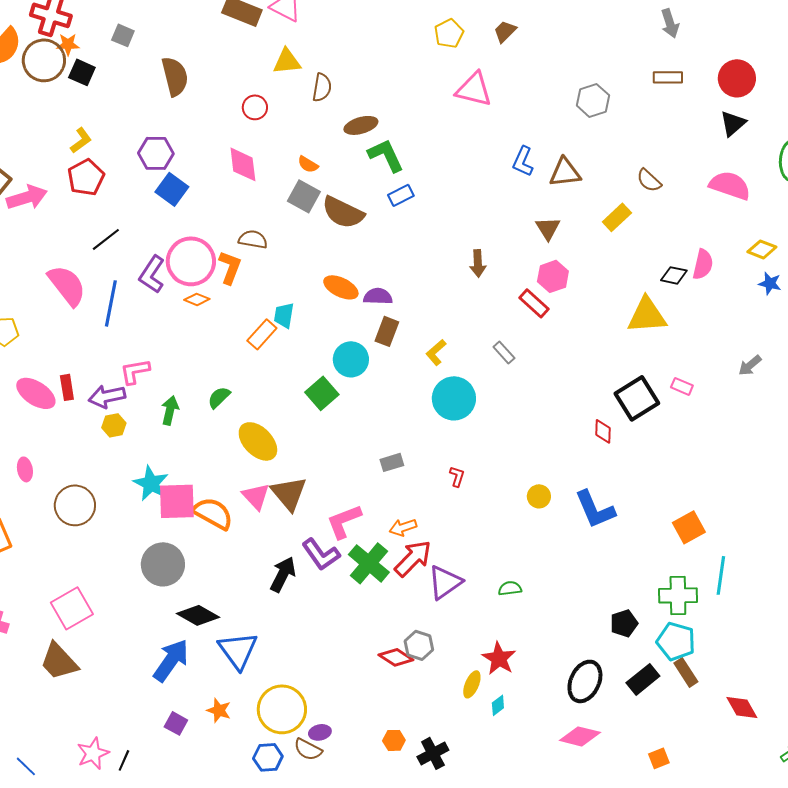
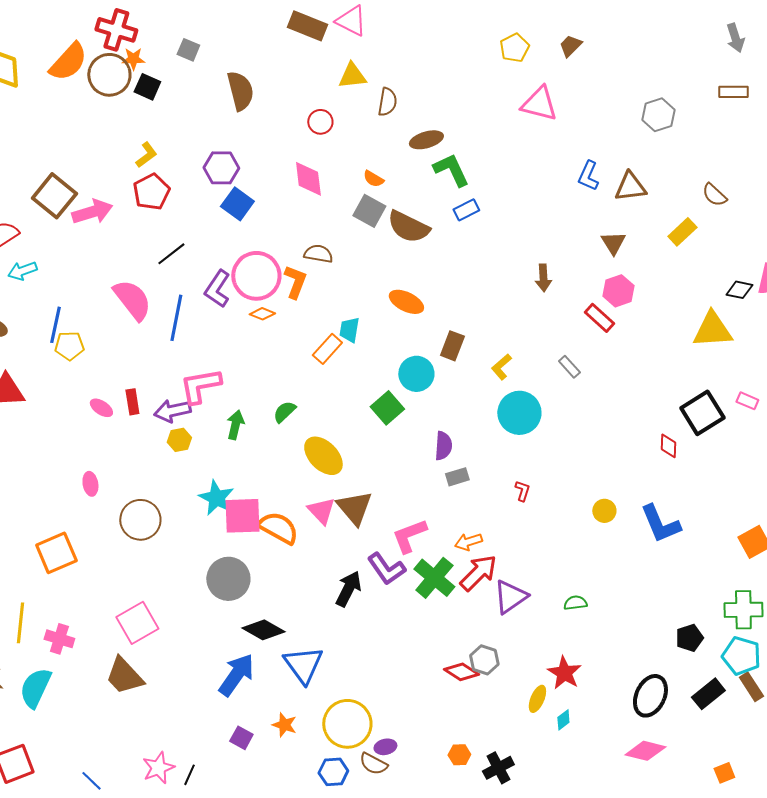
purple semicircle: (378, 296) -> (443, 446), moved, turned 92
pink L-shape: (135, 371) -> (200, 386), size x1.4
pink ellipse: (36, 393) -> (101, 408), size x0.6

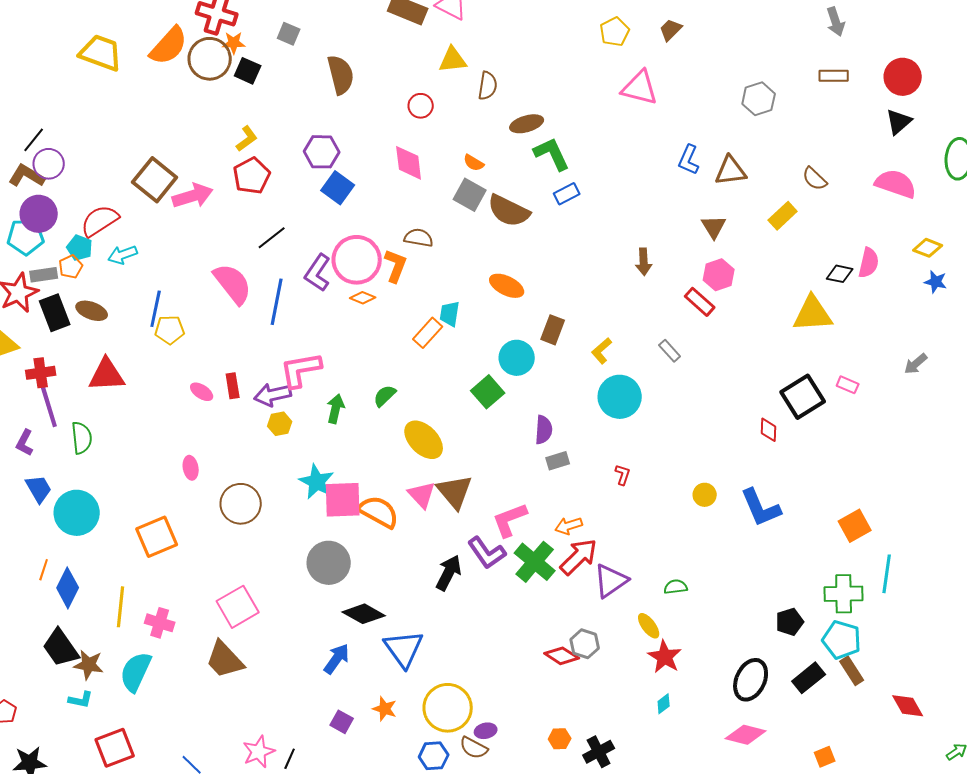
blue arrow: (236, 675) -> (337, 659), size x0.7
yellow ellipse: (537, 699) -> (649, 626), moved, turned -60

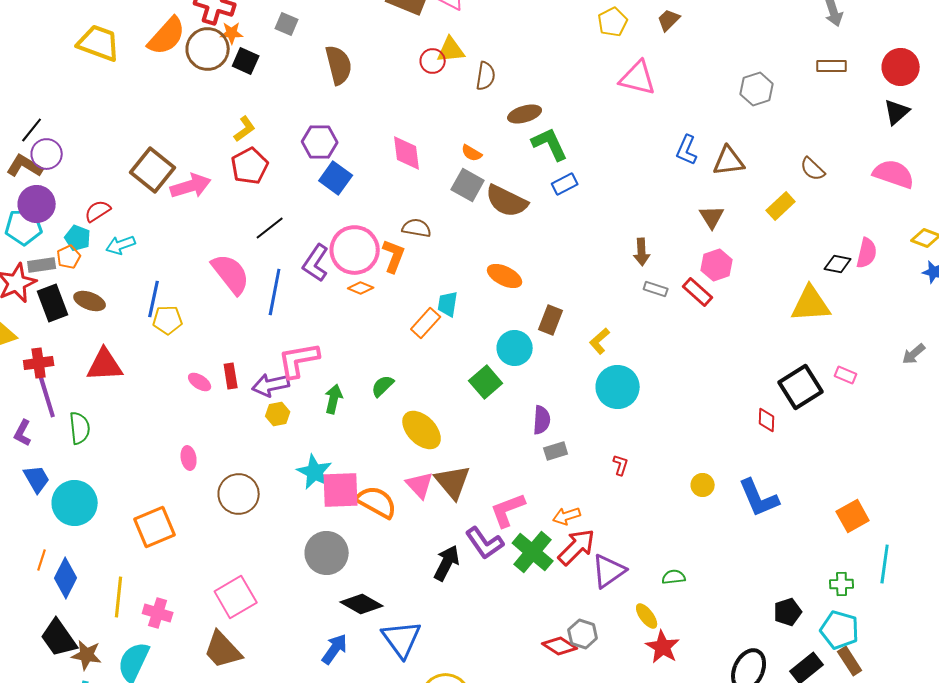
red circle: (421, 106) -> (433, 61), moved
red semicircle: (100, 221) -> (98, 211), size x0.7
gray rectangle: (670, 351) -> (656, 289), moved, turned -30
green cross: (844, 594) -> (842, 584), size x0.6

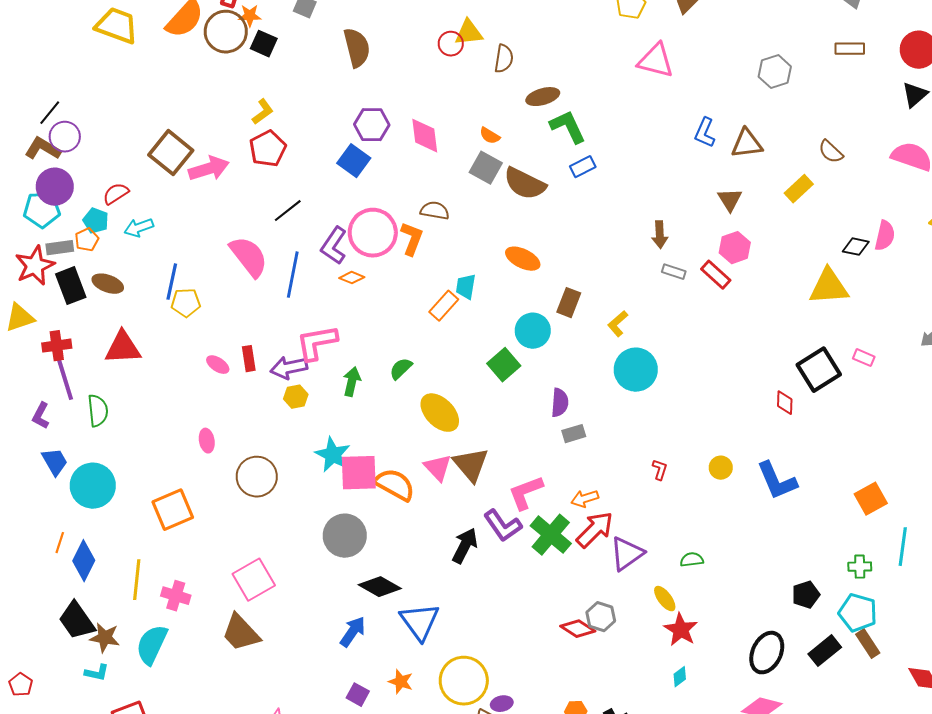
purple hexagon: (320, 142) -> (372, 125), moved
orange diamond: (361, 288) -> (352, 278), moved
red L-shape: (621, 465) -> (660, 470), moved

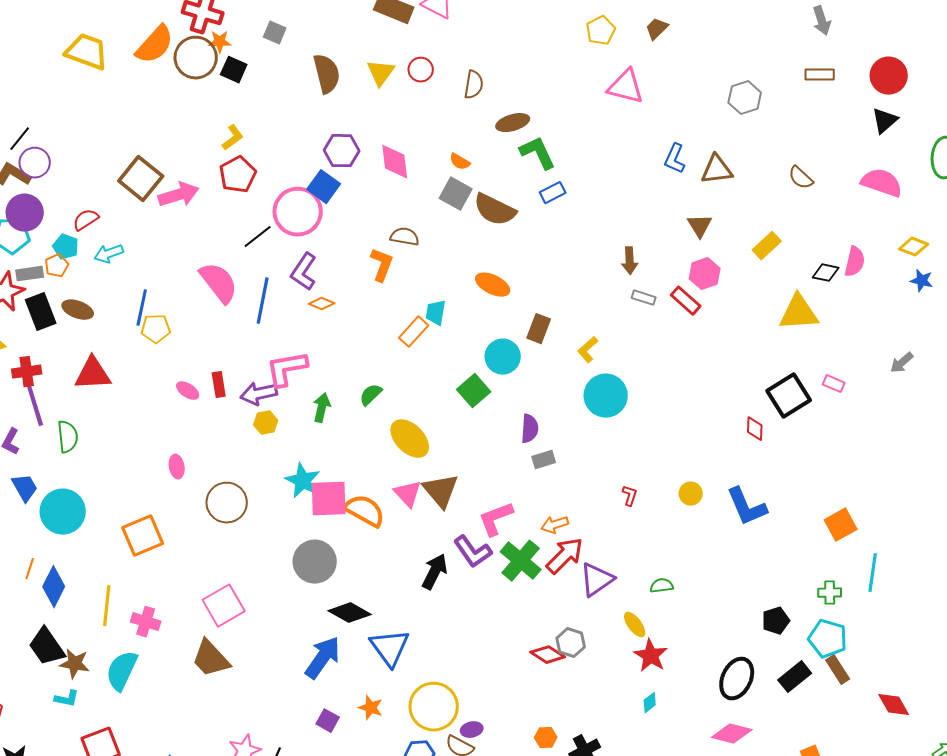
yellow triangle: (469, 33) -> (381, 73), moved, turned -48
yellow rectangle: (799, 189) -> (767, 246), moved
pink circle: (373, 233) -> (298, 212), moved
blue arrow: (353, 632) -> (323, 658), size x1.4

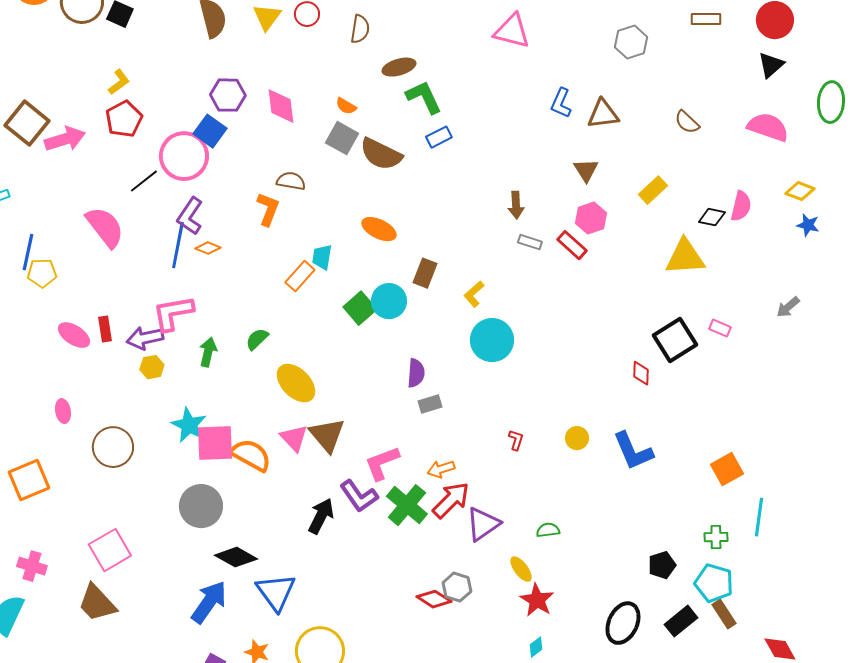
blue line: (263, 301) -> (178, 245), moved
pink ellipse: (188, 391) -> (74, 335), size x1.4
green square: (474, 391) -> (360, 308), moved

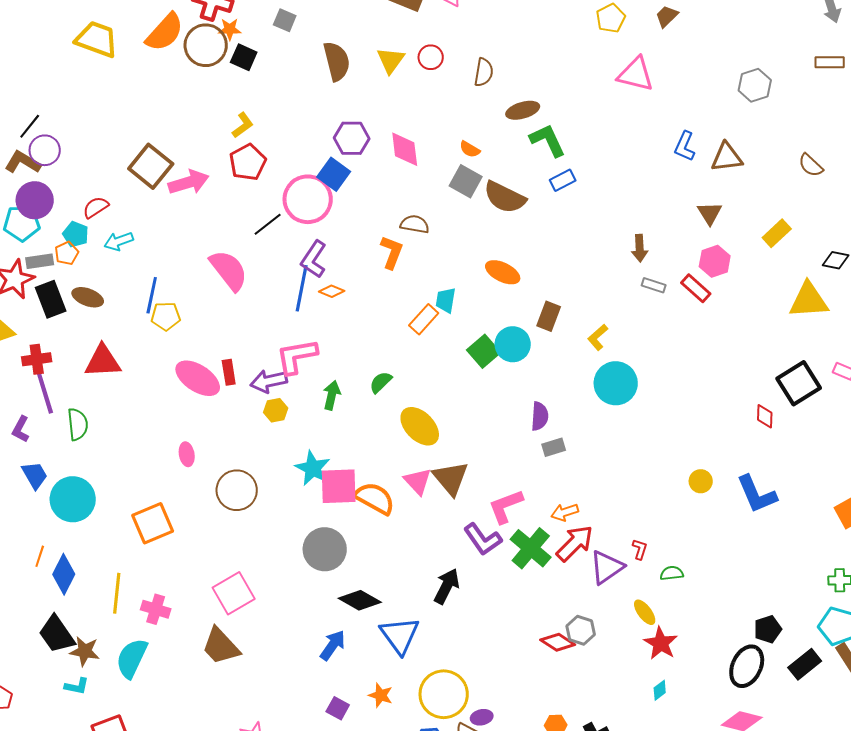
pink ellipse: (74, 335) -> (198, 378), size x1.4
red L-shape: (516, 440) -> (640, 549), moved
black arrow: (321, 516) -> (447, 586), moved
black pentagon: (662, 565) -> (768, 629), moved
blue arrow: (209, 602) -> (333, 645), size x0.7

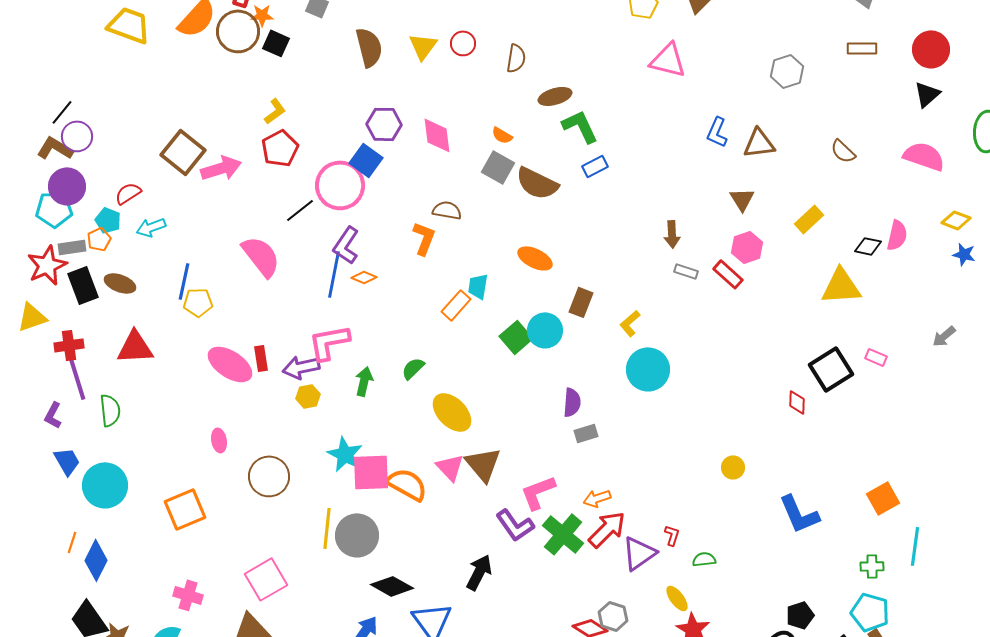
blue L-shape: (757, 494) -> (799, 514), moved
yellow line: (117, 593) -> (327, 528), moved

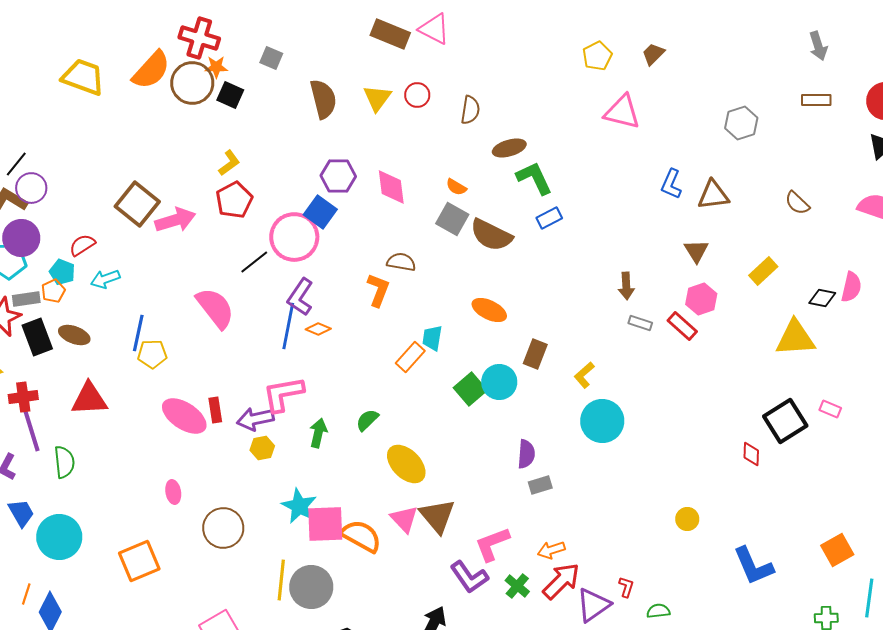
green cross: (563, 534) -> (517, 586), size x0.6

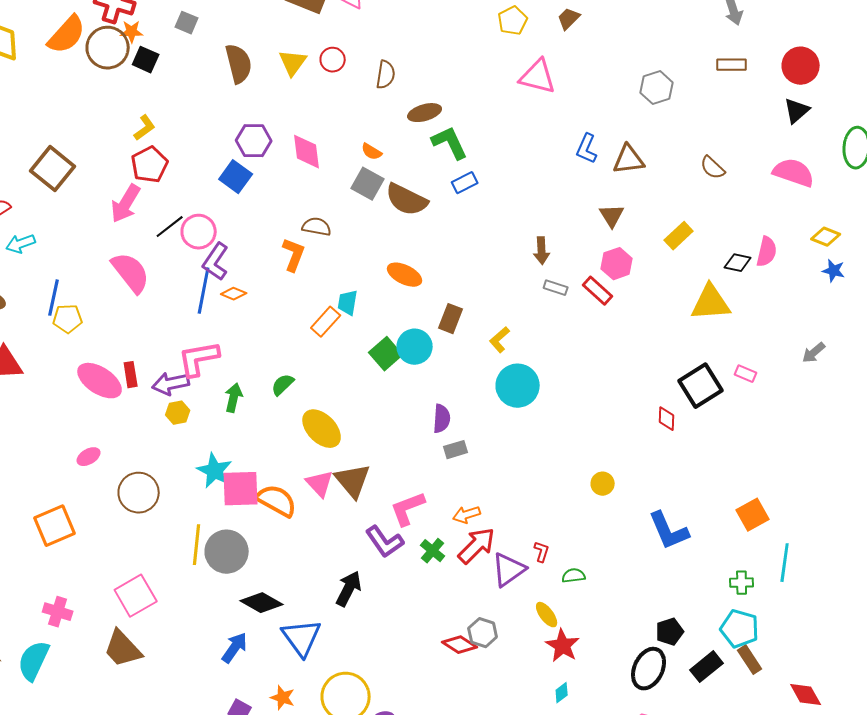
pink arrow: (175, 220) -> (126, 204), moved, turned 138
pink circle: (294, 237) -> (199, 232), moved, size x0.7
pink ellipse: (173, 492) -> (89, 457), turned 70

